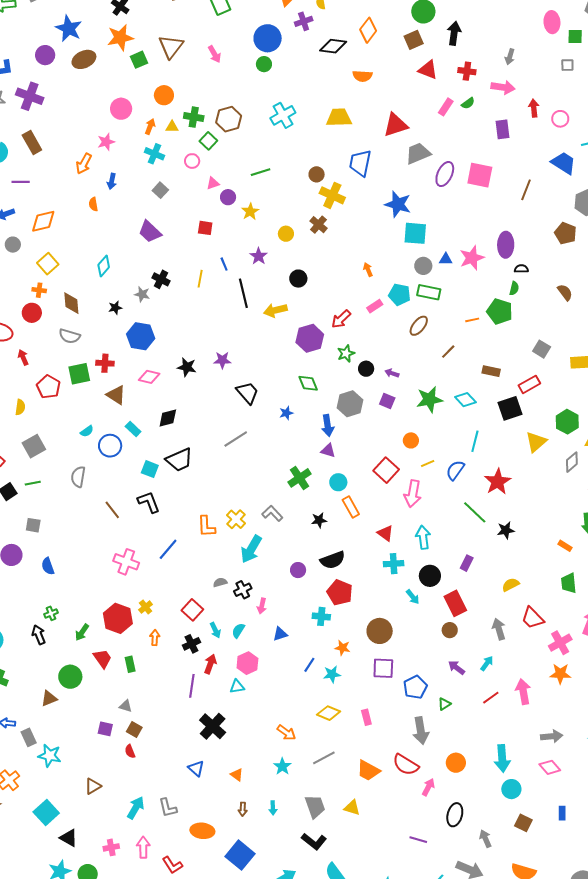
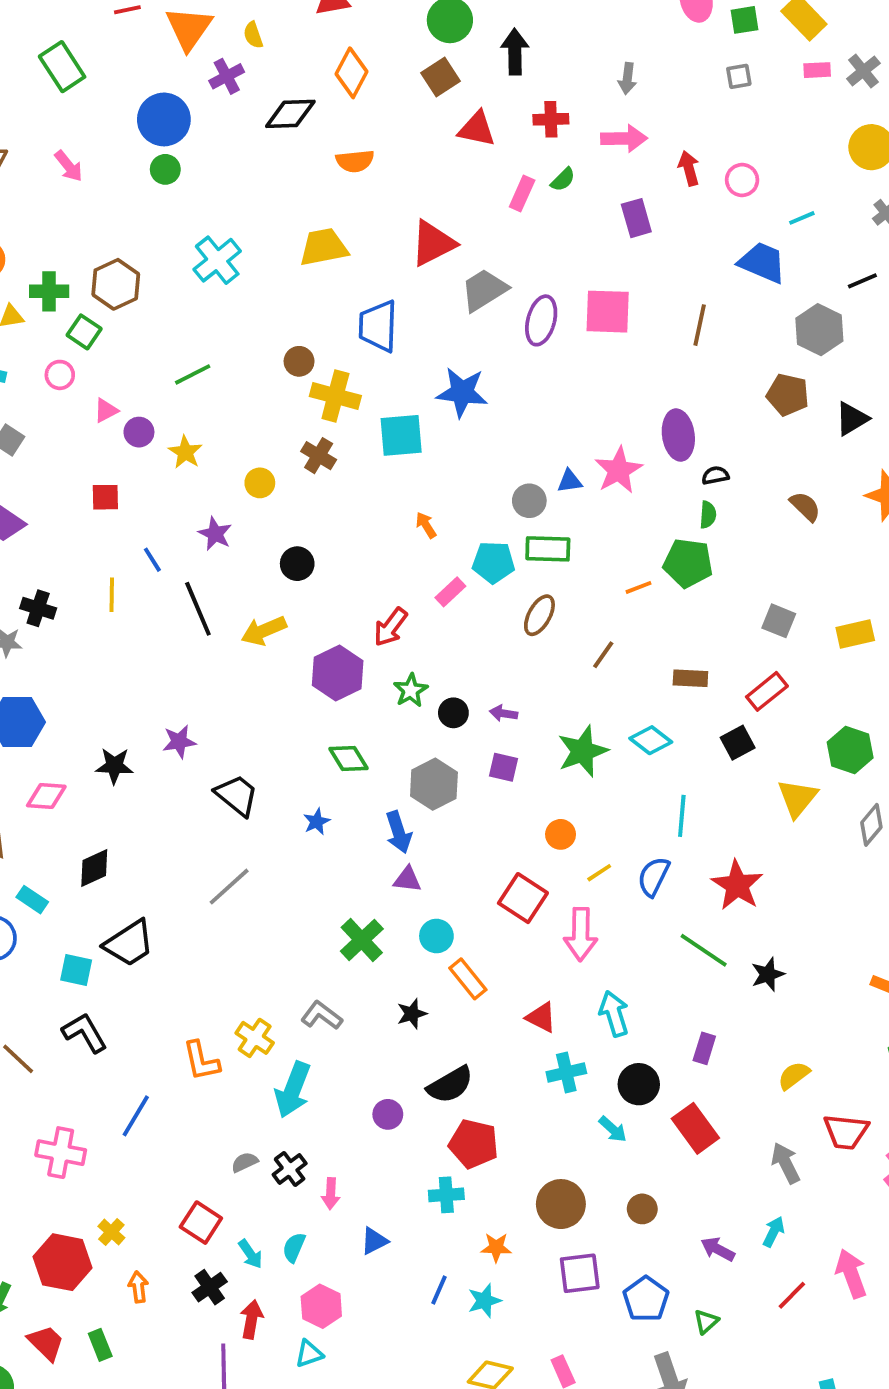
cyan square: (415, 233) -> (401, 435), moved
black square: (510, 408) -> (738, 743), size x0.7
red trapezoid: (533, 618) -> (846, 1132), turned -30
brown circle: (450, 630) -> (642, 1209), moved

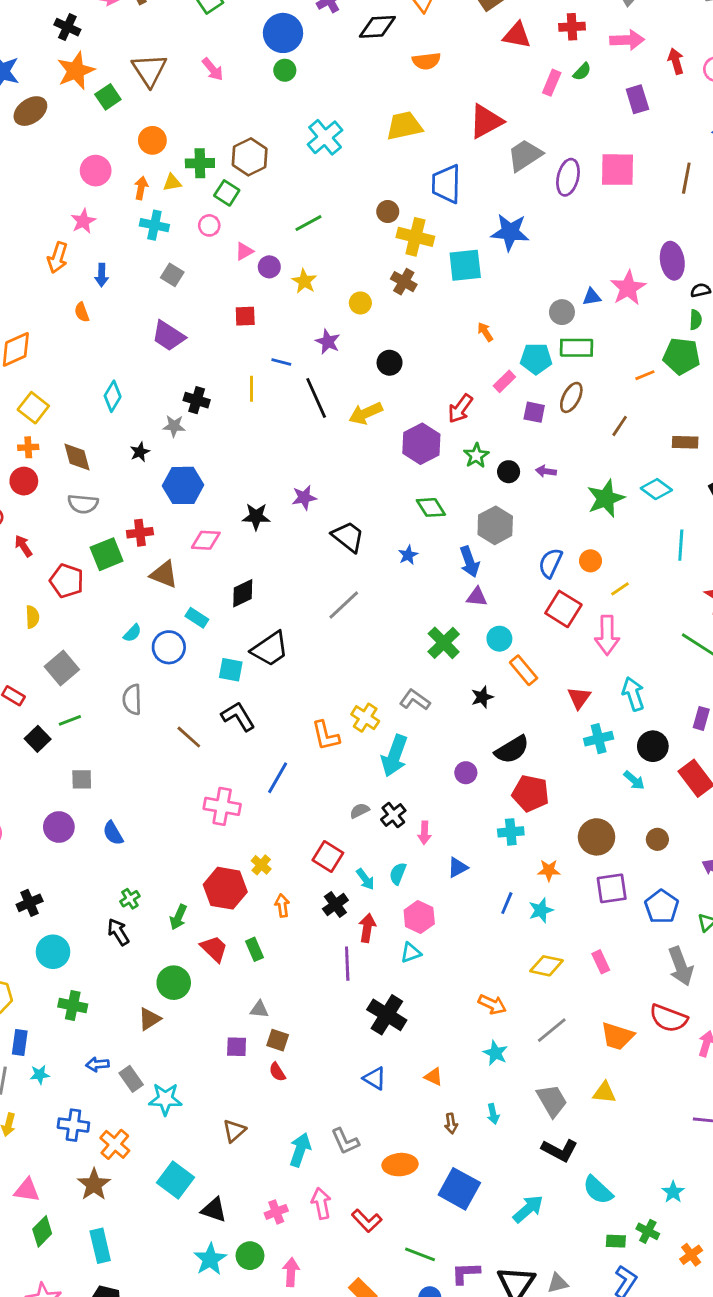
blue line: (152, 560) -> (281, 362), turned -42
purple square: (503, 767) -> (534, 412), moved
blue semicircle: (654, 877) -> (550, 563), moved
red triangle: (541, 1017) -> (579, 698), turned 40

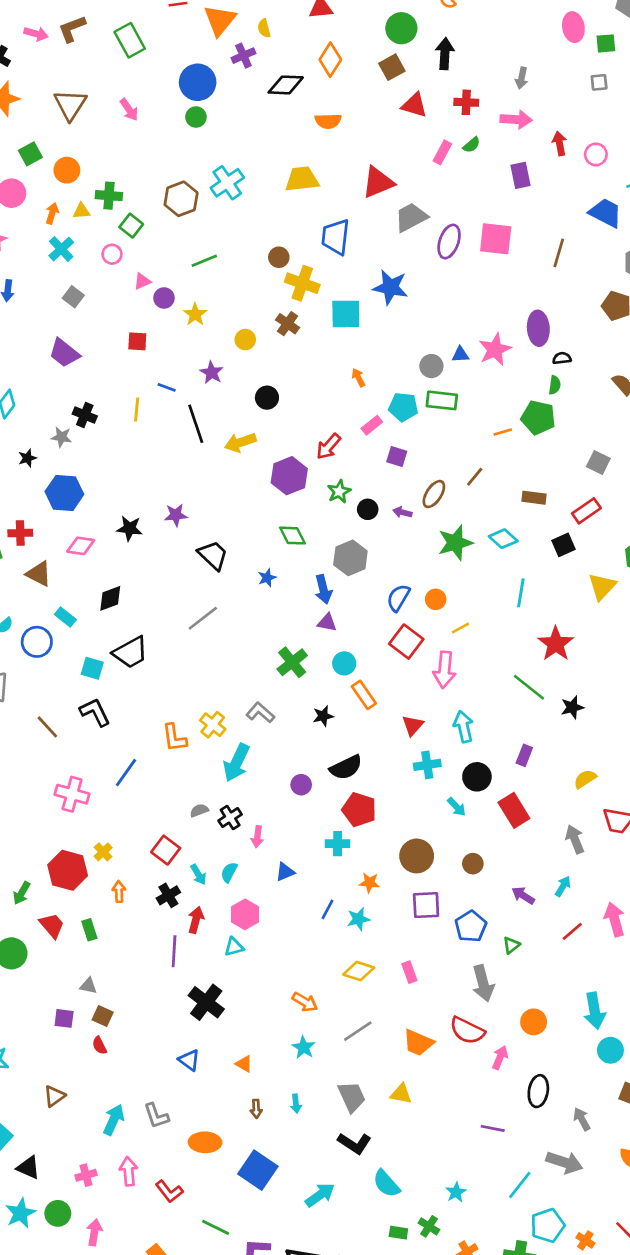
green square: (108, 97) -> (30, 154), moved
brown hexagon: (250, 157) -> (181, 199), moved
cyan cross: (154, 225) -> (61, 249), turned 30
brown ellipse: (571, 397) -> (434, 494), moved

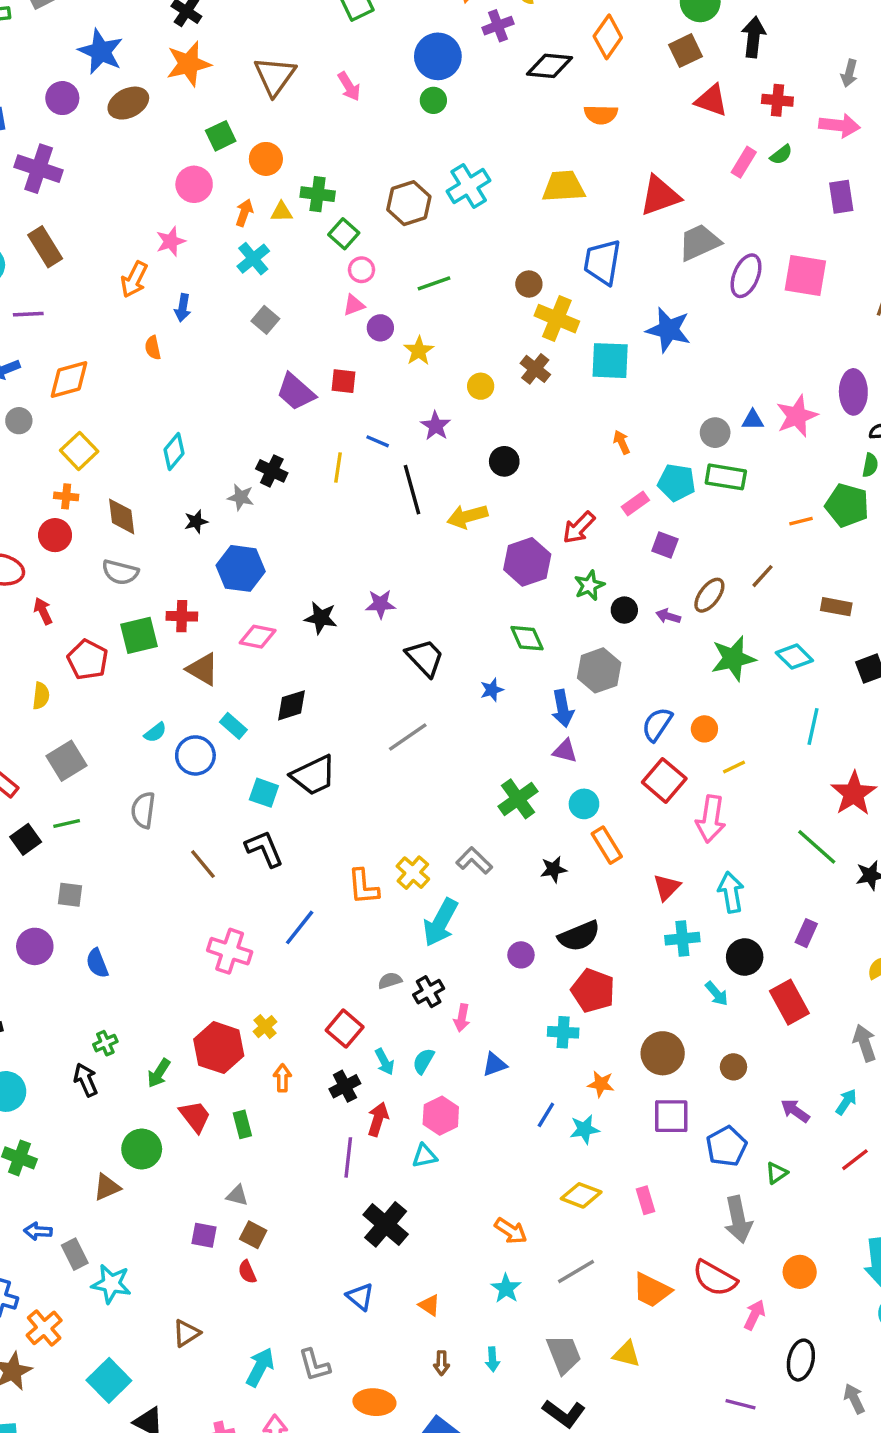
pink circle: (112, 254) -> (361, 270), moved
purple trapezoid: (64, 353) -> (296, 392), moved

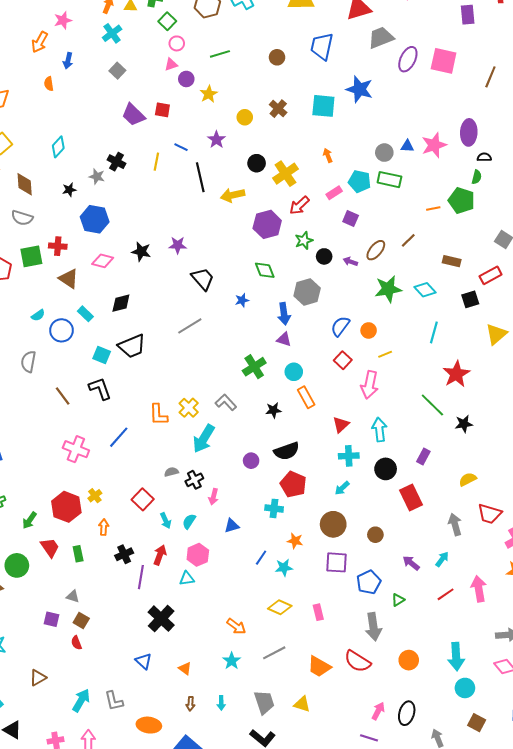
yellow cross: (557, 319) -> (285, 174), moved, turned 30
red square: (664, 780) -> (343, 360), size x0.7
cyan arrow: (717, 994) -> (342, 488), moved, turned 84
black cross: (345, 1086) -> (124, 554), moved
pink arrow: (755, 1315) -> (378, 711), moved

